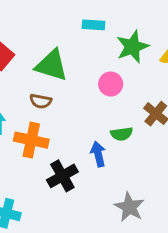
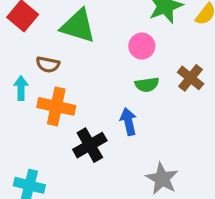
brown semicircle: (41, 101) -> (48, 65), moved
green semicircle: (122, 134) -> (147, 85), moved

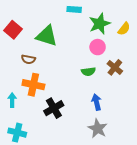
pink circle: (142, 46) -> (98, 47), moved
cyan arrow: (21, 88) -> (12, 100), moved
blue arrow: (128, 122) -> (97, 102), moved

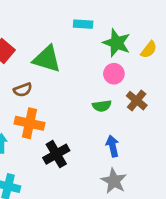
green star: (100, 24) -> (117, 43), turned -30
brown semicircle: (28, 59) -> (23, 90), turned -32

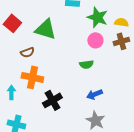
yellow semicircle: (149, 50) -> (121, 22), turned -120
brown cross: (137, 101) -> (121, 41), moved, turned 35
blue arrow: (113, 146) -> (94, 94), turned -98

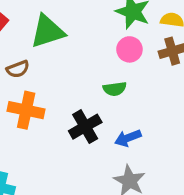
green triangle: (45, 29) -> (47, 31), turned -35
black cross: (52, 100) -> (85, 127), moved

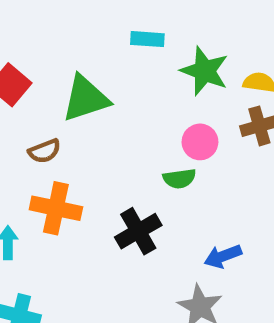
pink circle: (129, 49) -> (200, 142), moved
blue arrow: (128, 138) -> (223, 256), moved

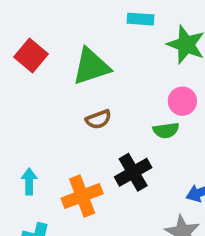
brown semicircle: (44, 151) -> (98, 119), moved
orange cross: (56, 208) -> (82, 196), moved, turned -33

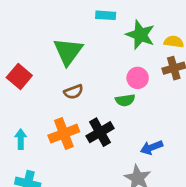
red square: (31, 56) -> (19, 77), moved
green triangle: (91, 66) -> (68, 51), turned -36
orange cross: (82, 196) -> (64, 134), moved

